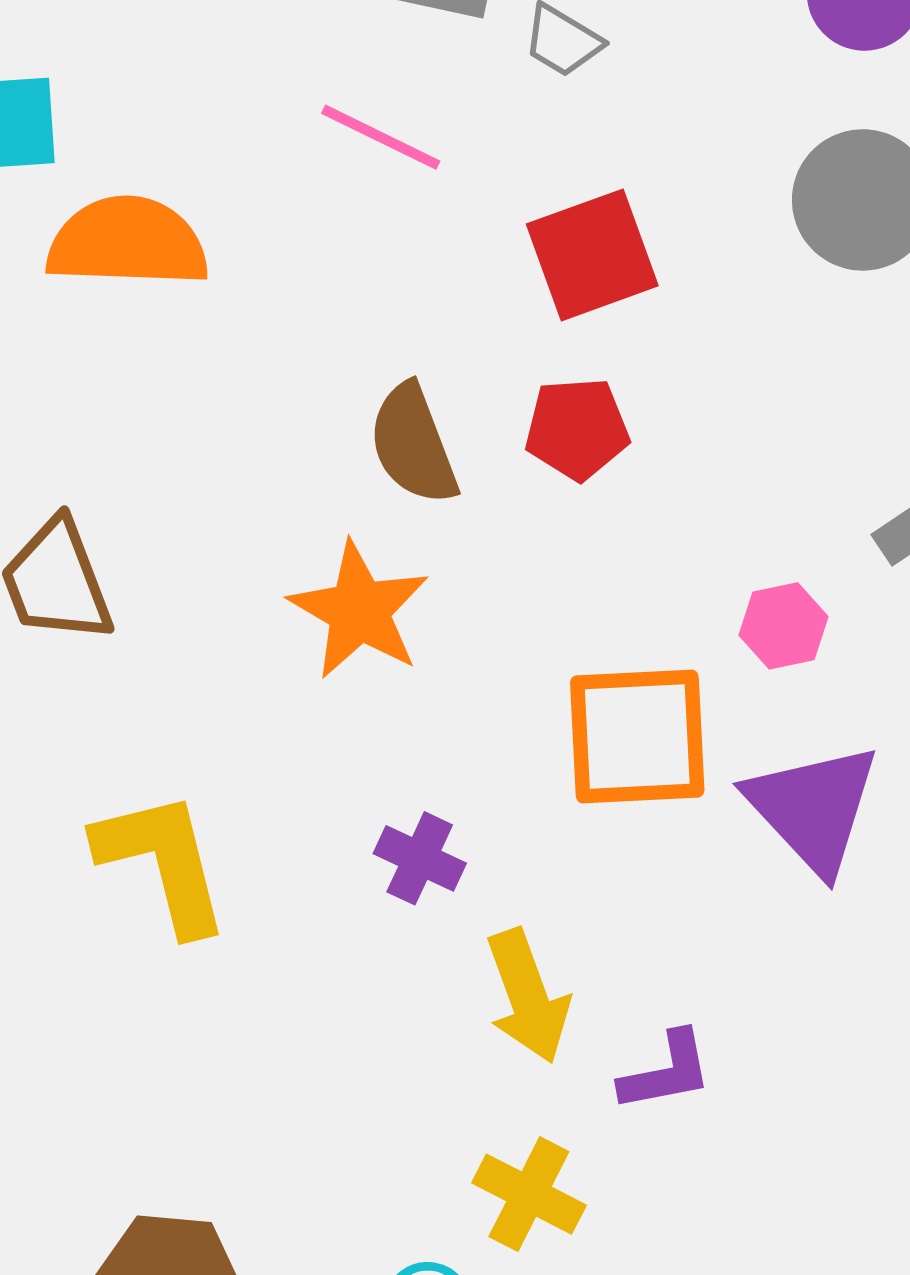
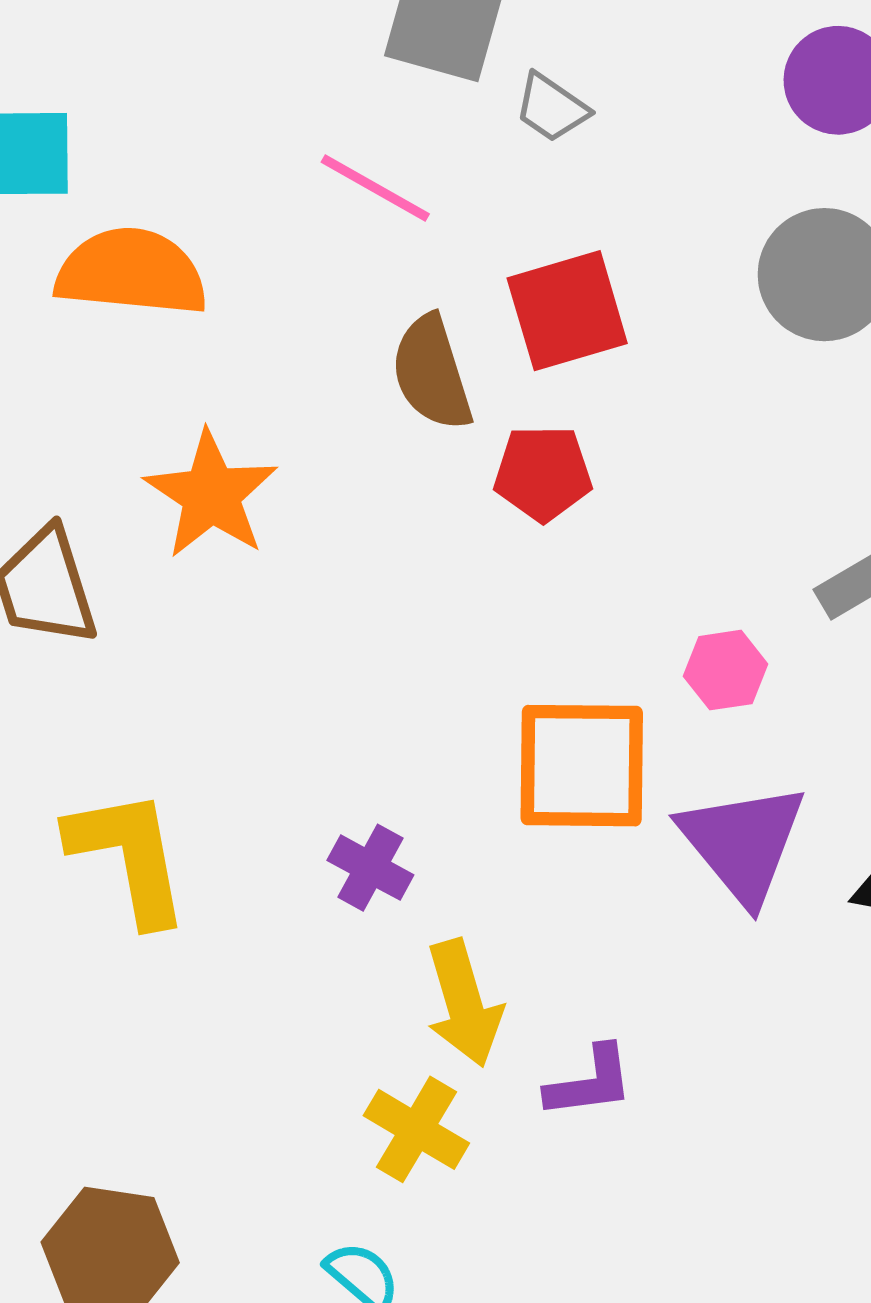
brown semicircle: (413, 444) -> (432, 373), moved
orange star: (359, 611) -> (211, 495), moved
yellow cross: (529, 1194) -> (416, 1129), moved

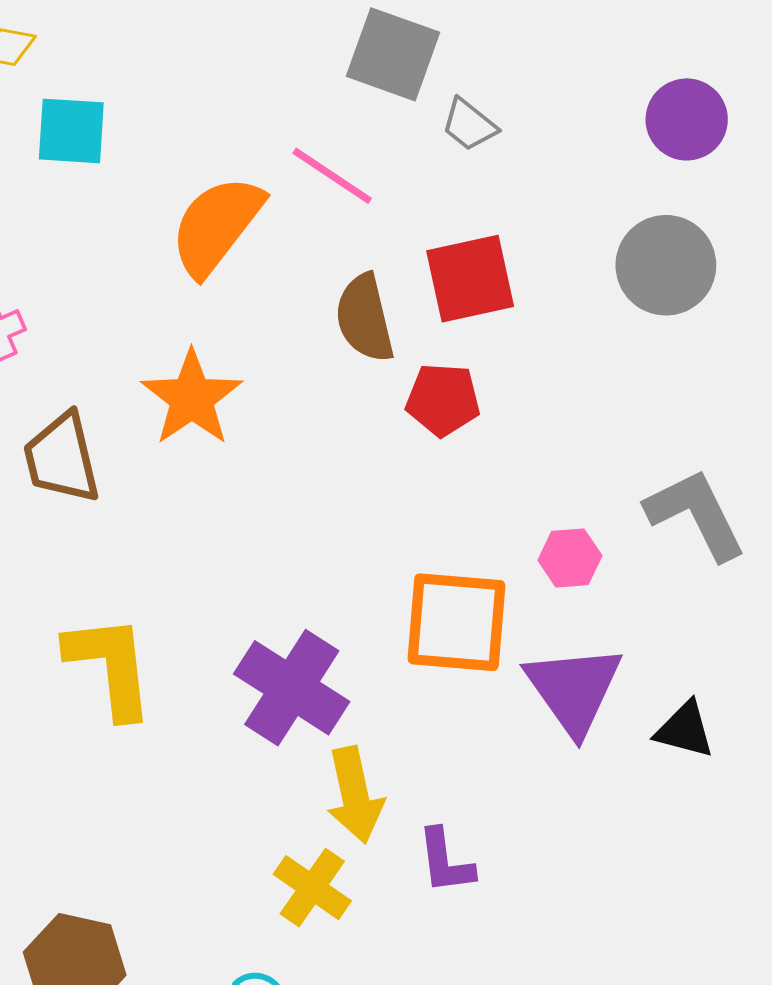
orange semicircle: (131, 272) -> (216, 226), moved, turned -62
purple cross: (370, 868) -> (292, 688), size x1.8
purple L-shape: (590, 1082) -> (445, 861), turned 86

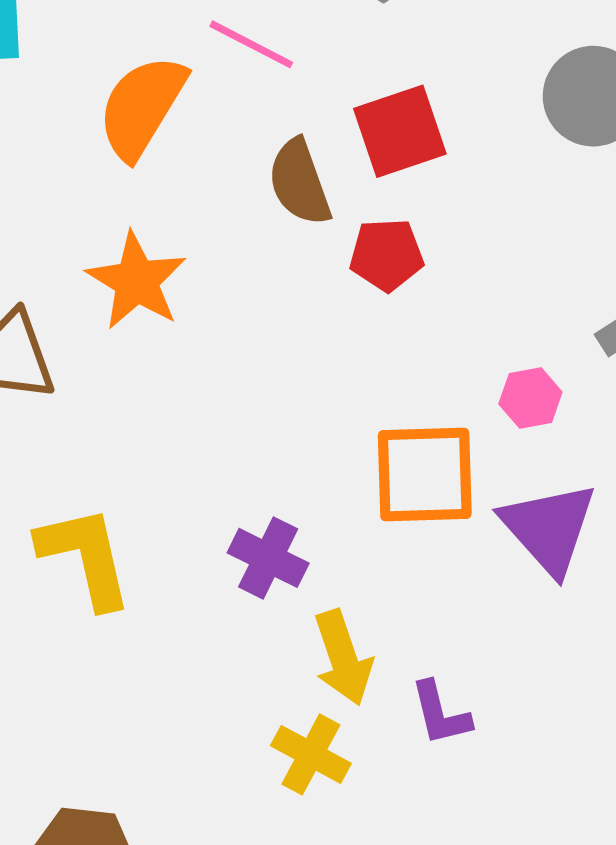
purple cross: (292, 688) -> (268, 558), size x0.7

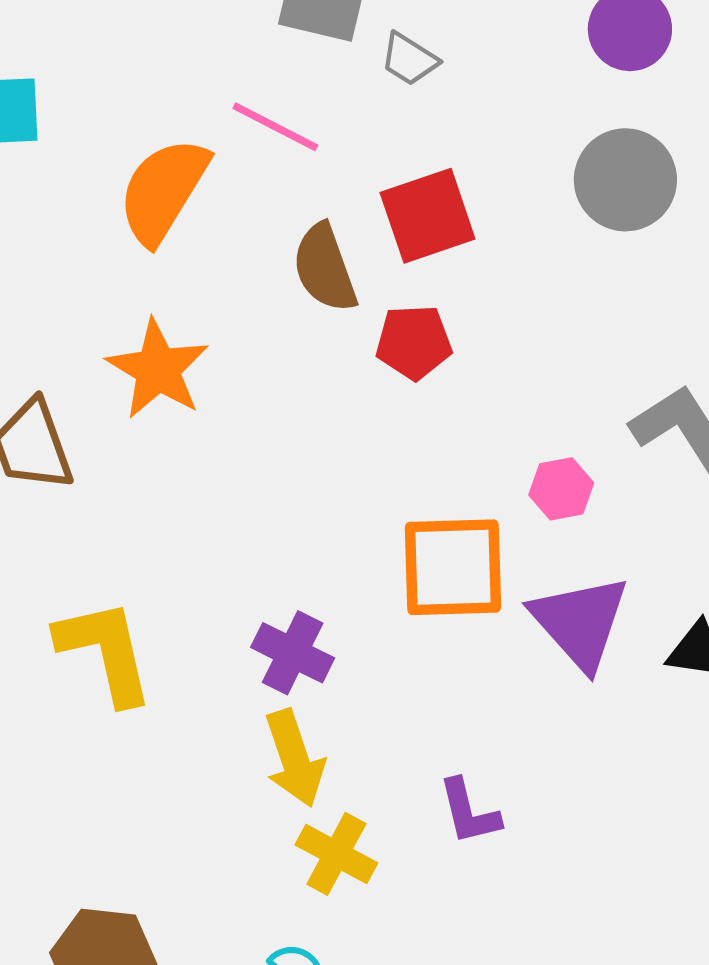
yellow arrow: (343, 658) -> (294, 758), moved

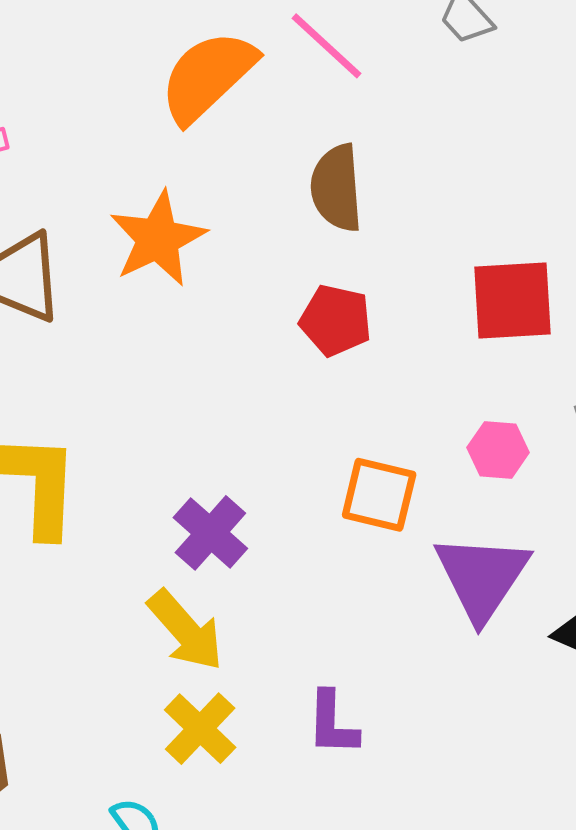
red square: (428, 216) -> (513, 301), moved
red pentagon: (414, 342) -> (336, 320), moved
orange square: (453, 567) -> (379, 495), size x0.7
yellow arrow: (294, 758) -> (186, 630), turned -38

